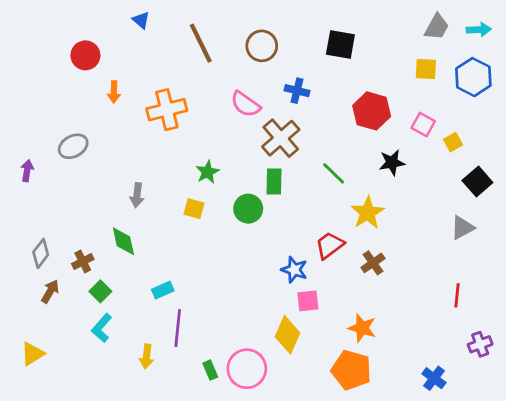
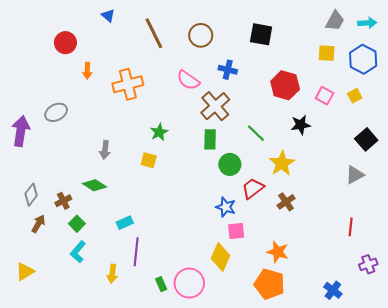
yellow square: (453, 142) -> (355, 96), moved
purple arrow: (27, 171) -> (21, 131), size x1.8
green circle: (248, 209) -> (230, 164), moved
green diamond: (123, 241) -> (95, 185), turned -45

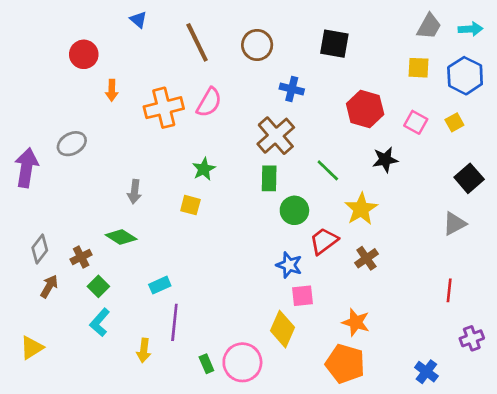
pink semicircle: (188, 80) -> (209, 102), moved, turned -95

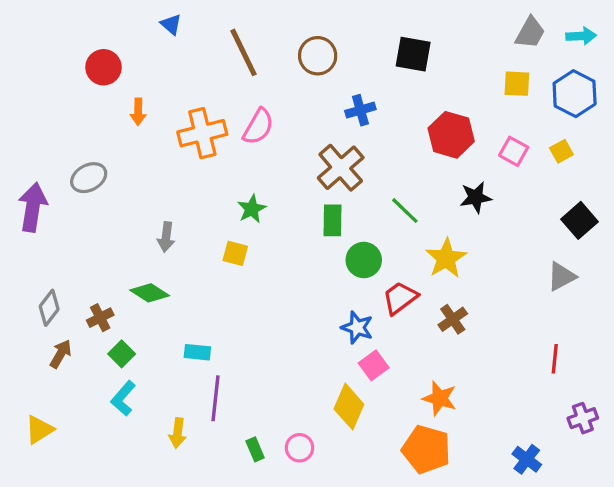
blue cross: (292, 89) -> (360, 110), turned -30
cyan rectangle: (160, 285) -> (197, 352), turned 30
pink square: (302, 296) -> (374, 365), turned -30
pink circle: (242, 362) -> (300, 448), size x0.6

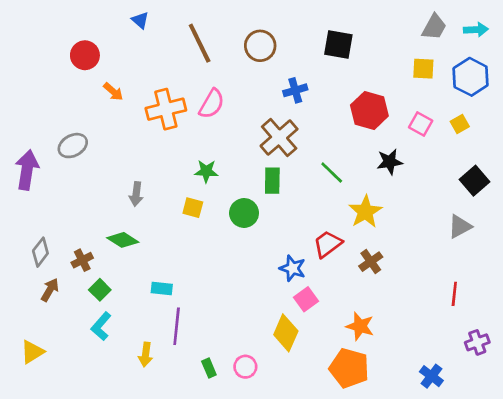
orange arrow: (138, 112) -> (113, 92), turned -50
green star: (252, 209) -> (206, 171), turned 30
green circle: (364, 260) -> (244, 213), moved

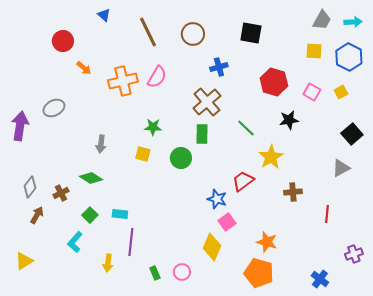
brown cross: (371, 262) -> (293, 192), moved, turned 30
green square: (100, 290) -> (90, 215), moved
red line: (454, 294) -> (327, 214), moved

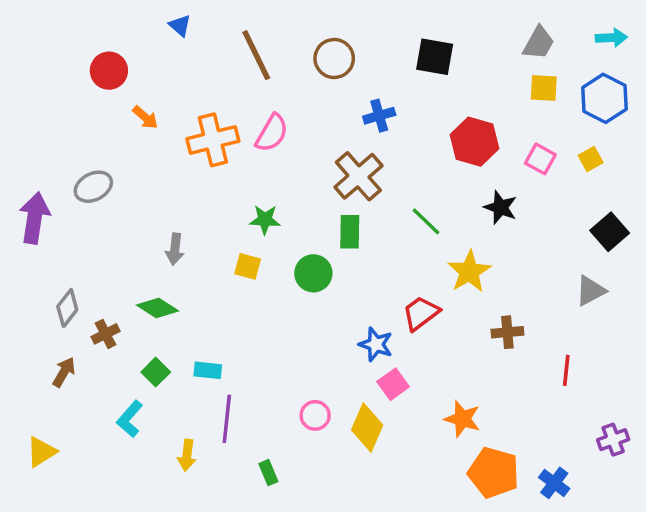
gray trapezoid: (322, 20) -> (539, 43), moved
black star: (289, 120) -> (500, 207), turned 30
gray diamond: (30, 187) -> (67, 308), moved
pink circle: (182, 272) -> (315, 415), moved
orange pentagon: (259, 273) -> (494, 473), moved

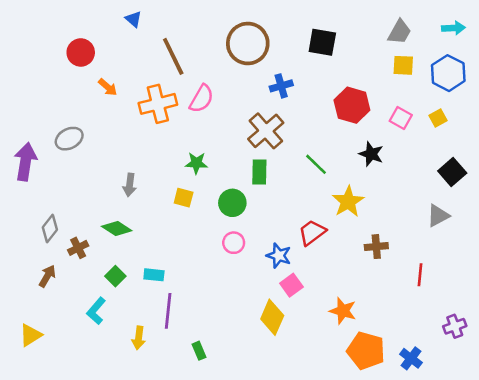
brown line: (256, 55) -> (173, 56), moved
brown circle: (334, 58) -> (248, 43), size x1.4
pink circle: (315, 415) -> (234, 243), moved

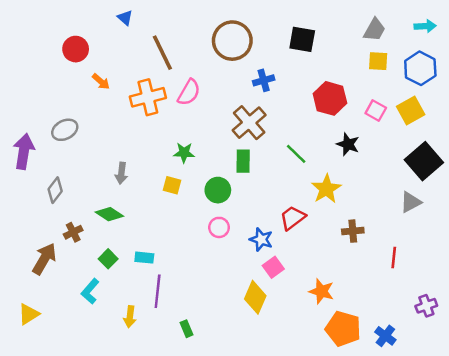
yellow square: (438, 118) -> (411, 111), size x1.6
black square: (452, 172) -> (424, 161), size x1.4
gray diamond: (50, 229) -> (55, 190), moved
brown arrow: (47, 276) -> (44, 259), size x1.5

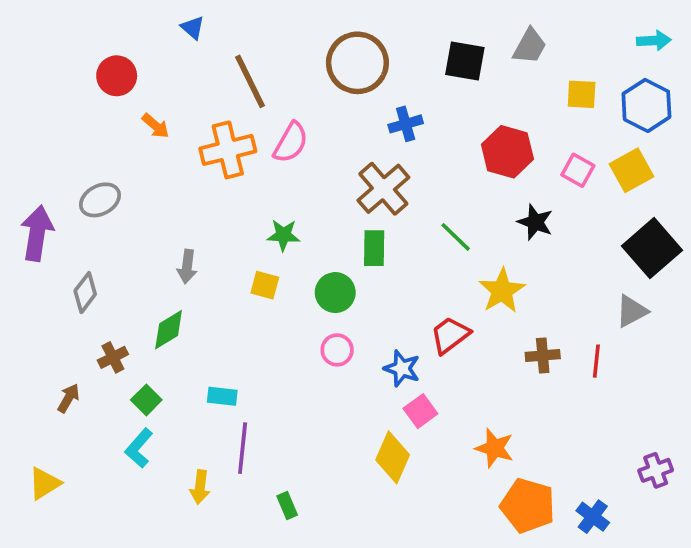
gray trapezoid: (374, 30) -> (530, 46), moved
green diamond: (109, 214) -> (169, 330), turned -64
red line: (394, 258) -> (596, 361), moved
brown arrow: (44, 259) -> (68, 398), size x0.6
green square: (108, 259) -> (146, 400), moved

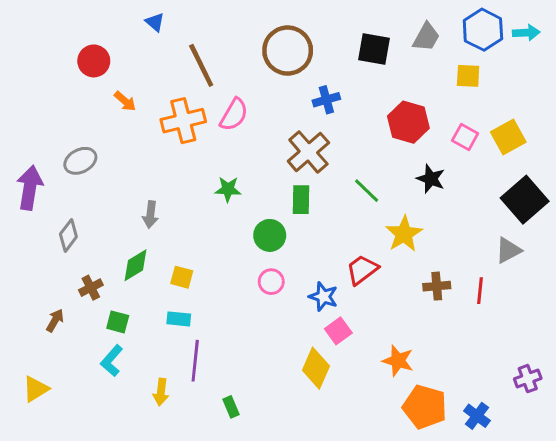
blue hexagon: (646, 105) -> (483, 30), moved
yellow square: (265, 285) -> (182, 277), moved
green square: (146, 400) -> (118, 322), turned -30

